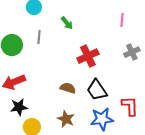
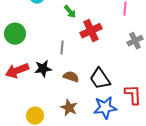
gray line: (39, 37) -> (62, 48), moved
red cross: (88, 56) -> (91, 31), moved
black star: (19, 107) -> (43, 69), moved

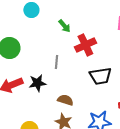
brown semicircle: (71, 77) -> (65, 100), moved
black trapezoid: (100, 79) -> (100, 76), moved, turned -65

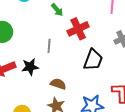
black trapezoid: (100, 76) -> (93, 60), turned -60

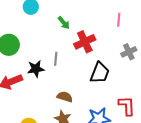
black star: (30, 67) -> (36, 69), moved

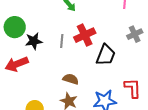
red cross: (85, 42) -> (85, 35), moved
black star: (36, 69) -> (34, 41), moved

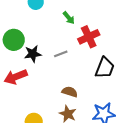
red cross: (85, 35) -> (89, 37), moved
gray line: (62, 41) -> (61, 54), turned 64

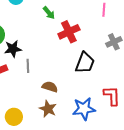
gray line: (61, 54) -> (28, 66), moved, turned -72

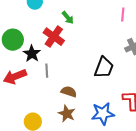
red cross: (69, 32) -> (54, 37), moved, turned -30
black star: (13, 49) -> (32, 54), turned -30

